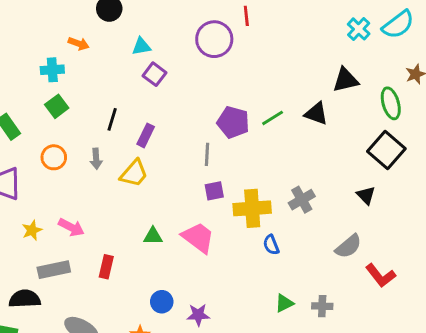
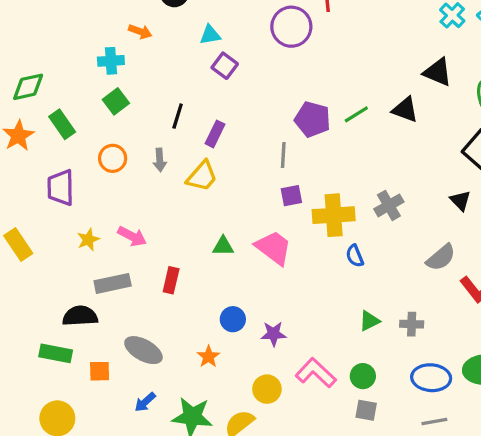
black triangle: (346, 80) -> (438, 72), turned 36

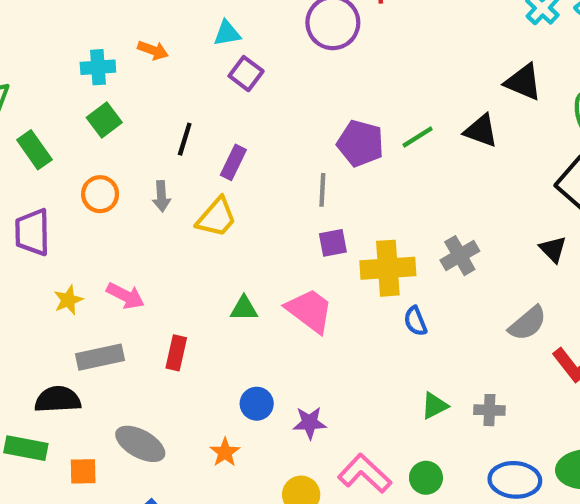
orange arrow: (140, 32) -> (153, 50), moved

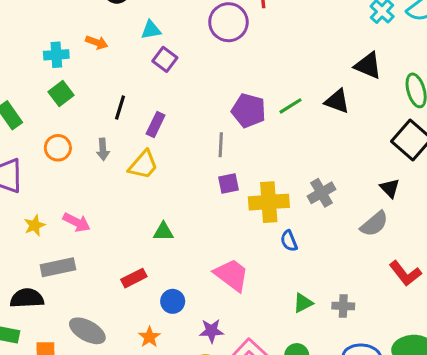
pink trapezoid: (310, 311) -> (232, 275), moved
gray semicircle: (528, 323) -> (374, 224), moved
red rectangle: (176, 353) -> (134, 278), moved, turned 50
purple star: (310, 423) -> (211, 331), moved

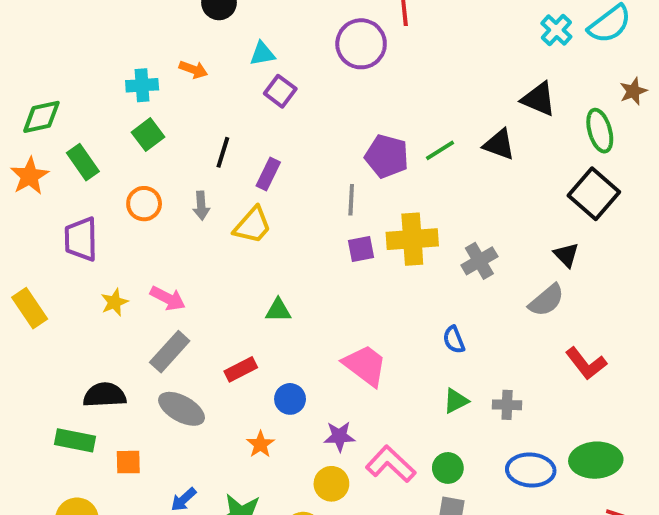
yellow cross: (269, 202) -> (412, 239), moved
blue semicircle: (289, 241) -> (454, 340), moved
gray rectangle: (58, 267) -> (170, 352), moved, turned -36
gray ellipse: (87, 331) -> (182, 409), moved

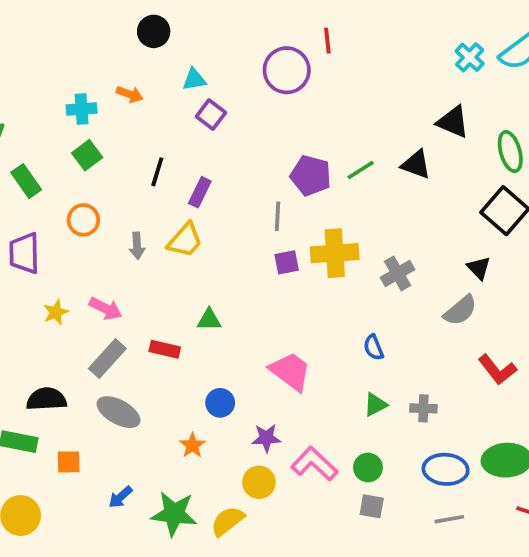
gray arrow: (201, 206) -> (137, 246), moved
red rectangle: (241, 369) -> (165, 349), moved, turned 40

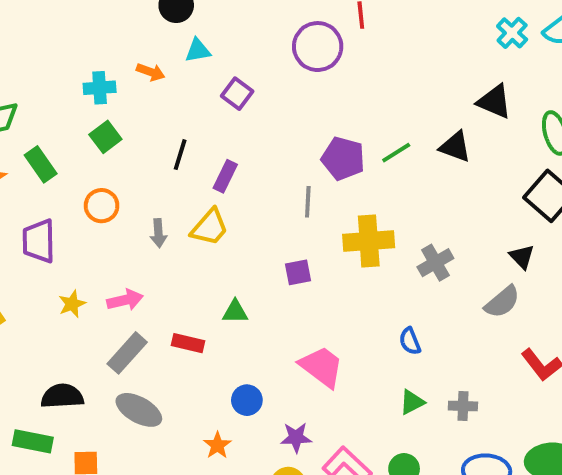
cyan triangle: (194, 79) -> (198, 50), moved
purple square: (287, 262) -> (298, 272), moved
pink arrow: (106, 309) -> (125, 300), turned -40

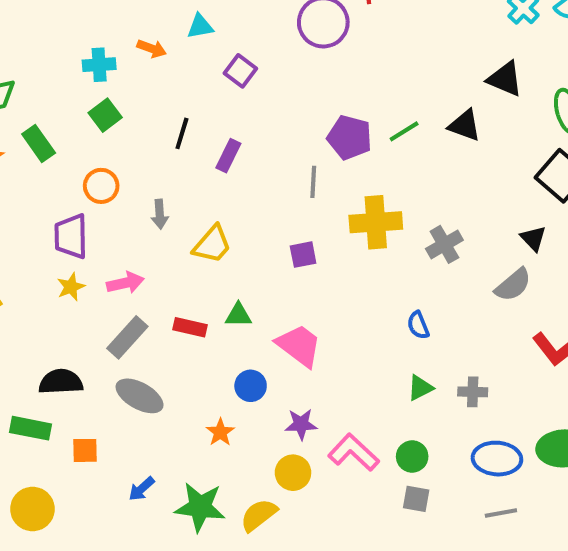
yellow trapezoid: (210, 227) -> (212, 244), moved
purple trapezoid: (39, 241) -> (71, 236), moved
green triangle: (235, 312) -> (238, 315), moved
pink trapezoid: (322, 367) -> (299, 345), moved

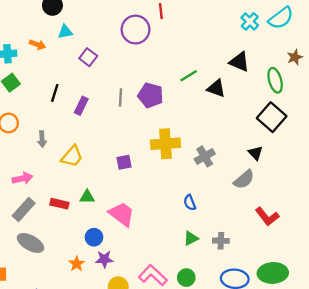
green line: (404, 131) -> (189, 76), moved
gray line: (313, 182) -> (121, 98), moved
purple star: (301, 424) -> (104, 259), moved

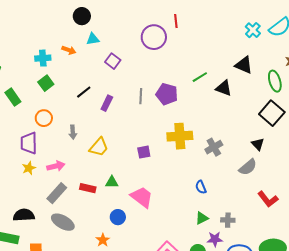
black line: (55, 93) -> (84, 92), turned 35
purple star: (104, 259) -> (215, 239), moved

